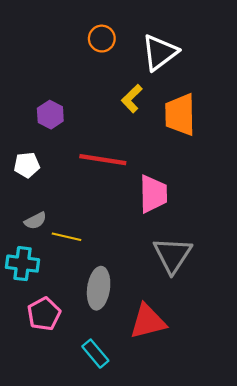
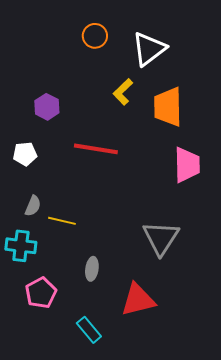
pink trapezoid: (153, 194) -> (187, 165), moved
gray semicircle: (35, 221) -> (33, 206), turned -40
gray ellipse: (99, 288) -> (92, 269), size x0.6

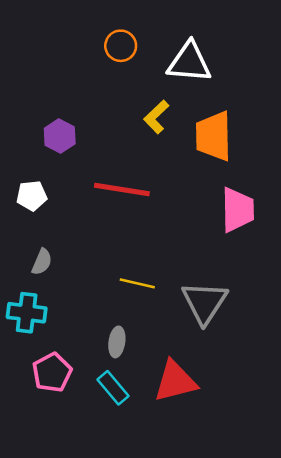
white triangle: (149, 49) -> (189, 62), turned 42
yellow line: (62, 221) -> (137, 283), moved
cyan rectangle: (89, 330) -> (113, 388), moved

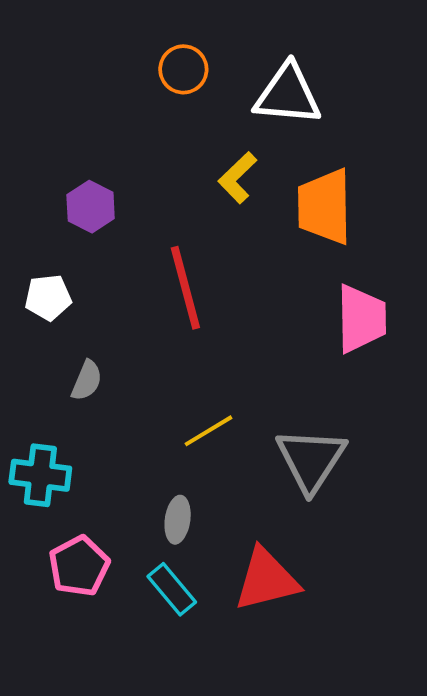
red line: (122, 189) -> (185, 288), turned 66
gray semicircle: (42, 262) -> (87, 381), moved
yellow line: (137, 283) -> (208, 431), turned -44

